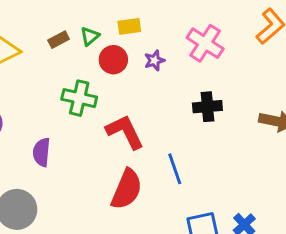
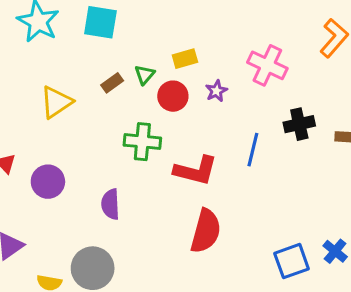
black cross: (207, 107) -> (299, 124), moved
red L-shape: (125, 132) -> (196, 170), turned 138
blue line: (175, 169) -> (253, 150), moved, turned 40

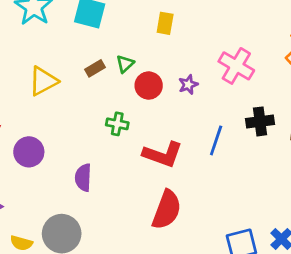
yellow rectangle: (185, 59) -> (165, 23), moved, turned -70
green cross: (142, 142) -> (117, 124), size x0.7

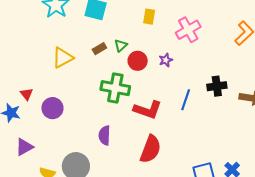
pink cross: (236, 66) -> (188, 30), moved, turned 30
green cross: (117, 124) -> (115, 88), size x1.8
purple semicircle: (83, 178) -> (104, 135), moved

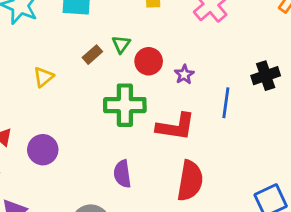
yellow triangle: (63, 58) -> (43, 77), size x0.7
purple star: (166, 60) -> (184, 74), moved

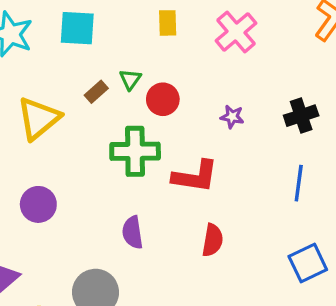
purple star: (184, 74) -> (232, 117), moved, turned -30
yellow triangle: (43, 77) -> (39, 118), size x1.8
blue line: (226, 103) -> (299, 183), moved
red semicircle: (190, 181) -> (213, 240), size x0.7

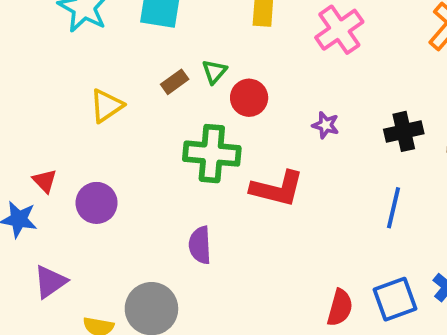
yellow triangle: (39, 118) -> (106, 106), size x0.7
red semicircle: (213, 240) -> (340, 308), moved

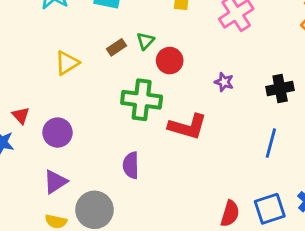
purple triangle: (50, 282) -> (55, 182), moved

